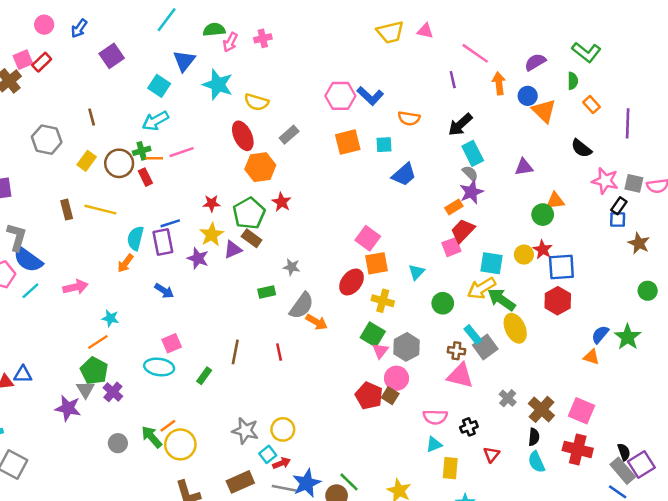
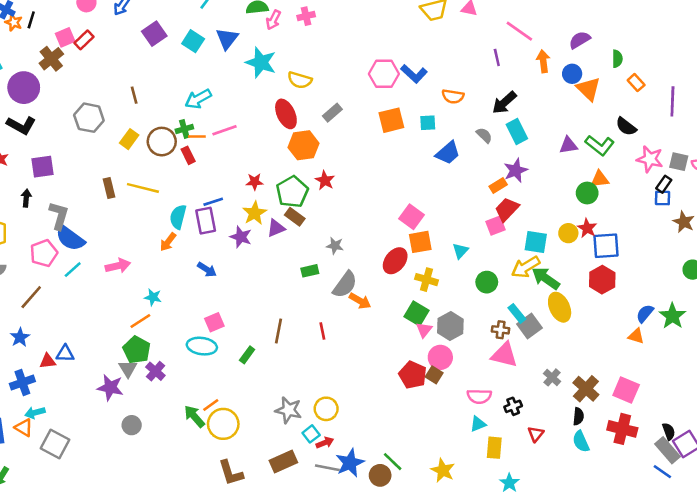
green L-shape: (586, 52) -> (600, 145), moved
cyan square: (159, 86) -> (193, 41), moved
gray semicircle: (470, 173) -> (484, 135), moved
gray circle: (118, 443) -> (132, 425), moved

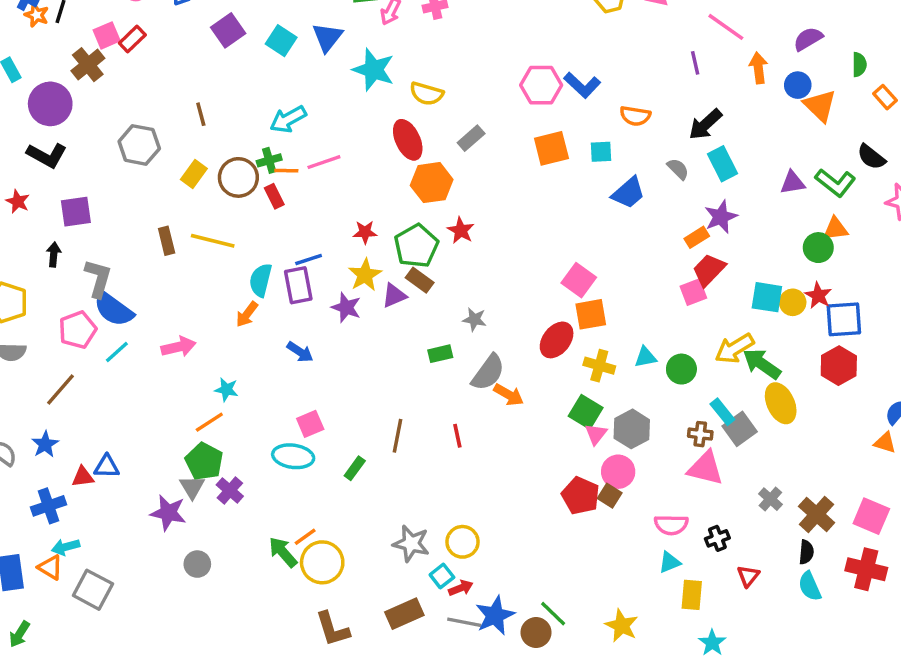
cyan square: (536, 242) -> (767, 297), moved
cyan triangle: (460, 251) -> (646, 357), moved, turned 36

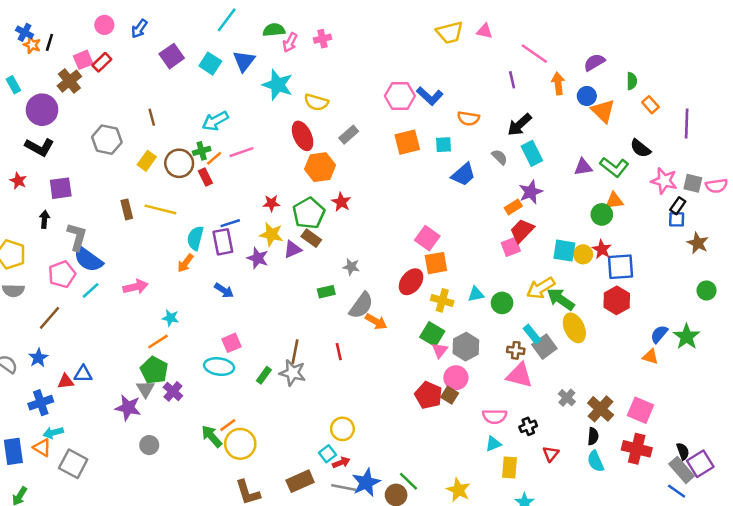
orange line: (286, 171) -> (214, 158), turned -42
yellow star: (365, 275) -> (271, 234), turned -30
gray star: (411, 544) -> (293, 373), moved

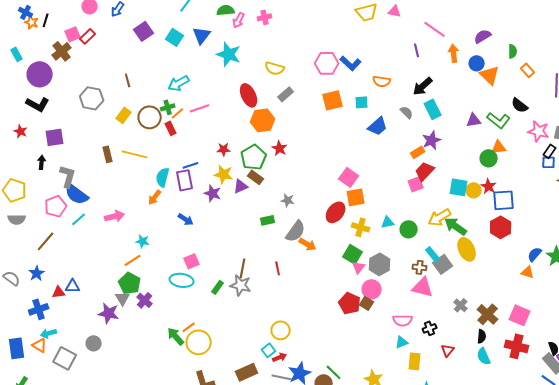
yellow semicircle: (316, 102) -> (275, 68), moved
gray circle: (149, 445) -> (94, 343), moved

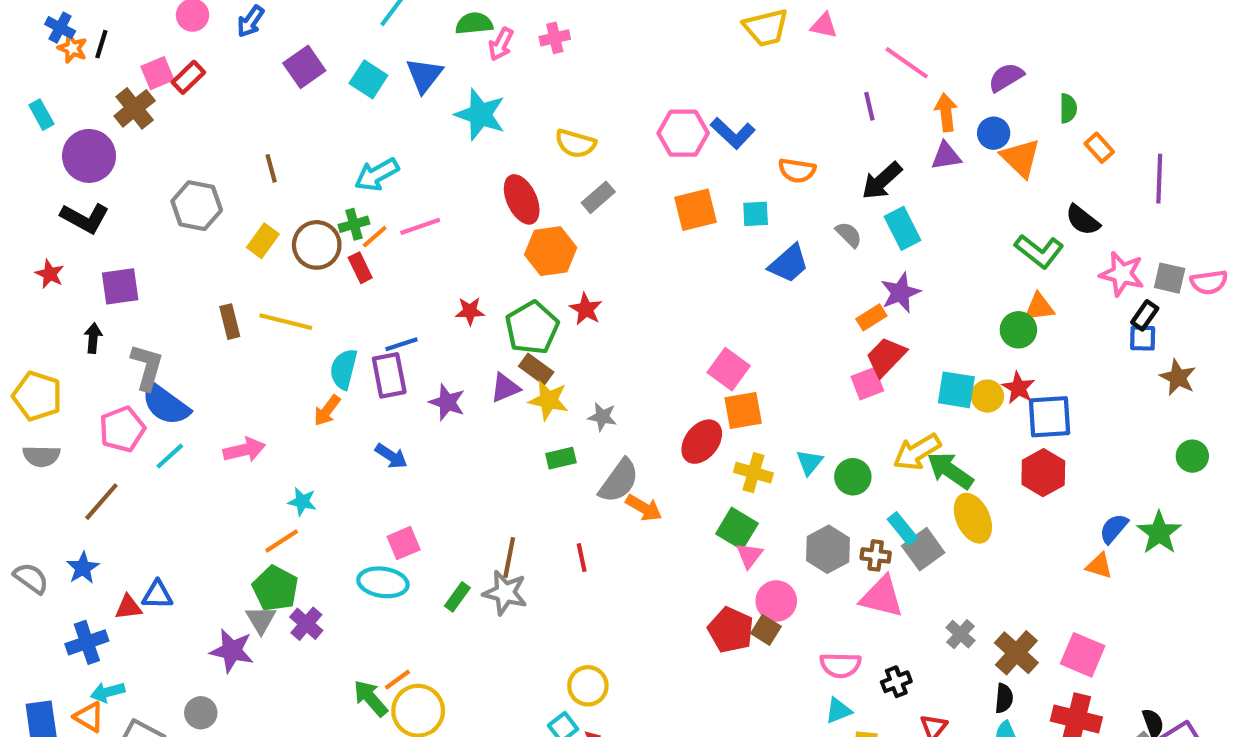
purple triangle: (474, 120) -> (946, 156), moved
yellow star: (224, 174) -> (549, 400), moved
cyan triangle: (388, 222) -> (809, 462), turned -40
gray hexagon: (380, 264) -> (828, 549), moved

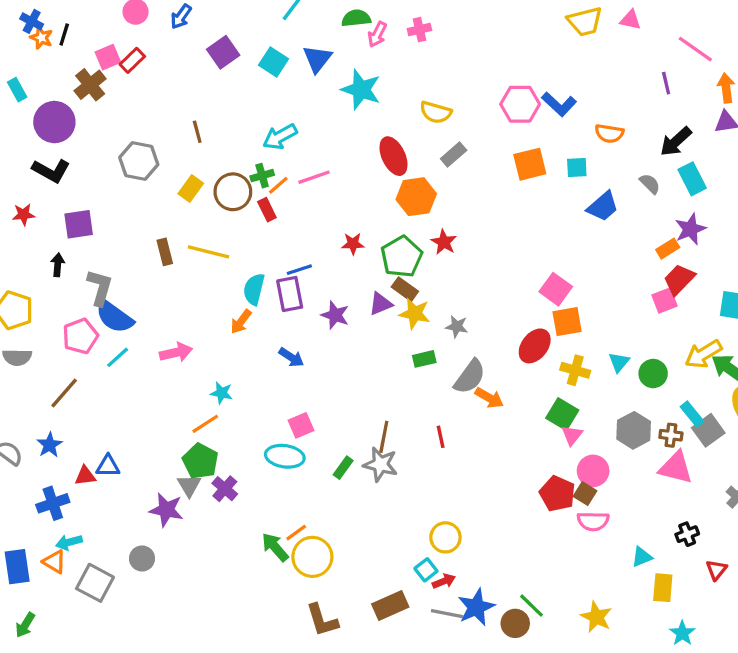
red star: (50, 274) -> (24, 215), turned -30
pink semicircle: (840, 665) -> (593, 521), moved

